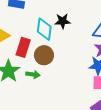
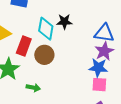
green arrow: (33, 75) -> (33, 88), moved

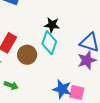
cyan diamond: (46, 29) -> (49, 43), moved
blue star: (98, 68) -> (62, 89), moved

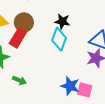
brown circle: (27, 55) -> (24, 22), moved

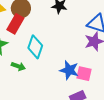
cyan diamond: (59, 39) -> (35, 47), moved

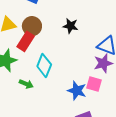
pink square: (84, 74) -> (94, 84), moved

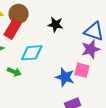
black star: (70, 26) -> (55, 25), moved
cyan diamond: (44, 65) -> (32, 53), turned 65

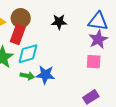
cyan diamond: (32, 53) -> (28, 54), moved
blue star: (65, 77) -> (45, 75), moved

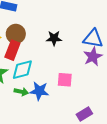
pink square: (94, 62) -> (65, 80), moved

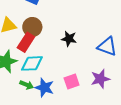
purple star: (93, 57) -> (100, 79), moved
pink square: (65, 80) -> (72, 82), turned -35

